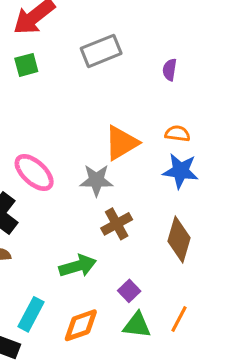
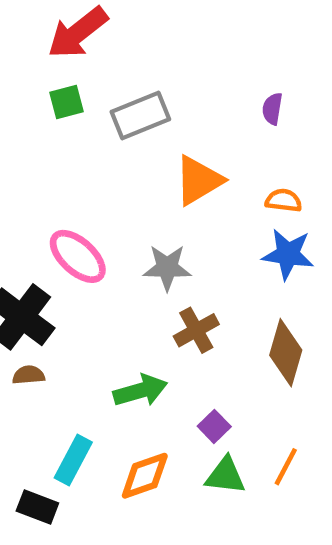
gray rectangle: (101, 51) -> (140, 115), moved
orange triangle: (121, 143) -> (199, 180), moved

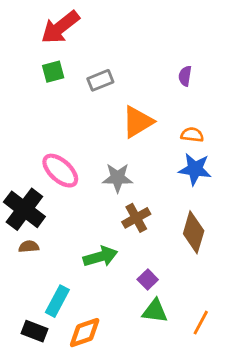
gray rectangle: (140, 115) -> (100, 80), size x0.7
orange line: (286, 467) -> (201, 323), moved
orange diamond: (145, 476) -> (85, 333), moved

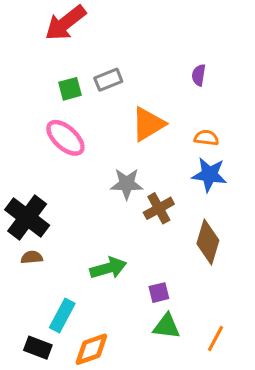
green square: (53, 72) -> (70, 89), moved
pink ellipse: (60, 171) -> (65, 138), moved
brown cross: (136, 218) -> (159, 208), moved
purple square: (148, 280) -> (159, 293), turned 30

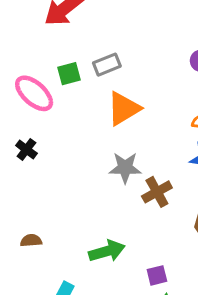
orange triangle: (148, 124) -> (124, 109), moved
pink ellipse: (65, 138) -> (34, 93), moved
black cross: (27, 218) -> (26, 149), moved, size x0.5

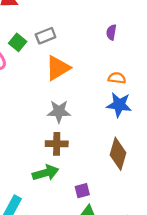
green square: (69, 74) -> (18, 42), turned -36
brown cross: (157, 192) -> (57, 144), moved, turned 30

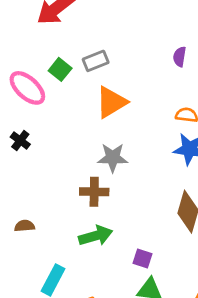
brown cross: (57, 144) -> (94, 192), moved
purple square: (82, 191) -> (143, 259), turned 32

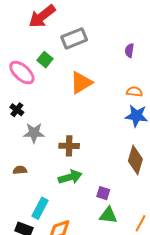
gray rectangle: (96, 61) -> (74, 38), moved, size x1.4
gray star: (113, 158) -> (34, 133), moved

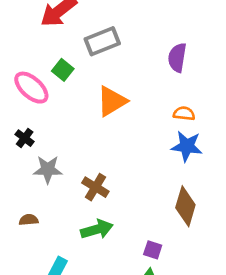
purple semicircle: (129, 50) -> (177, 58), size x1.5
brown cross: (69, 146) -> (95, 187), turned 30
purple square: (103, 193) -> (153, 250), moved

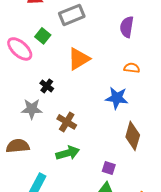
black cross: (25, 138) -> (47, 86), moved
blue star: (187, 146) -> (117, 98), moved
brown semicircle: (29, 220) -> (18, 146), size x1.6

